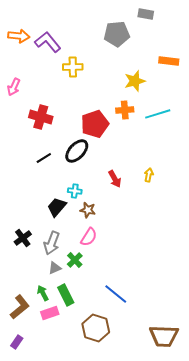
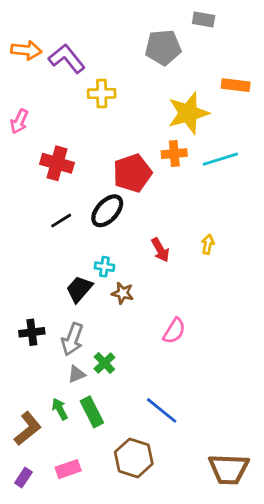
yellow star: (135, 81) -> (188, 113), size x1.4
pink semicircle: (89, 237) -> (174, 331), moved
black cross: (23, 238) -> (32, 332), turned 30
pink rectangle: (50, 313) -> (68, 469), moved

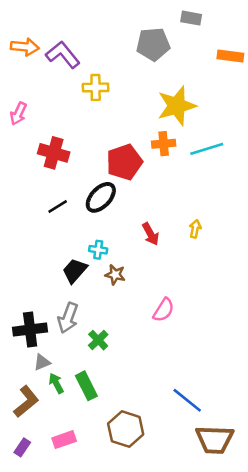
orange rectangle: (236, 85) -> (230, 56), moved
black cross: (32, 332) -> (30, 330), moved, size x1.4
gray triangle: (77, 374) -> (42, 362), moved
blue line: (162, 410) -> (187, 400), moved

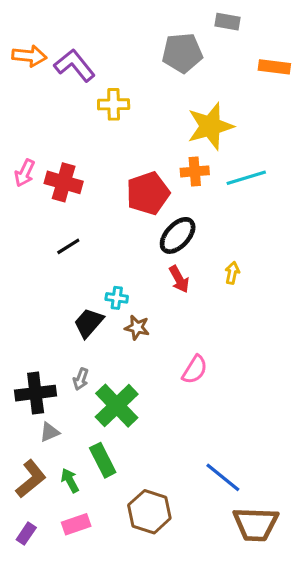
pink arrow: (18, 114) -> (25, 173), moved
black ellipse: (101, 197) -> (178, 235), moved
gray arrow: (68, 318) -> (81, 379), size x0.6
green cross: (98, 340) -> (117, 406), size x1.8
green arrow: (56, 383) -> (70, 480), moved

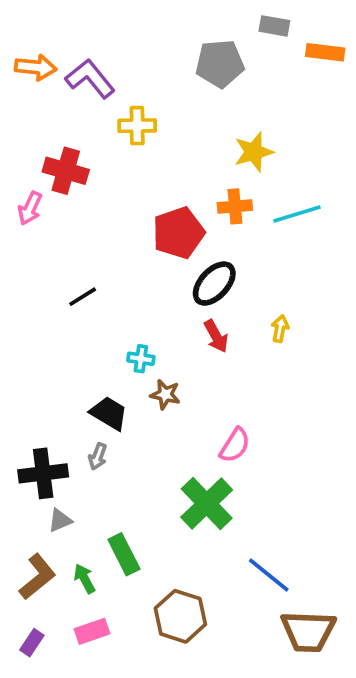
orange rectangle: (274, 67) -> (325, 52), moved
yellow star: (210, 126) -> (254, 152), size x0.7
red cross: (64, 182) -> (66, 171), moved
black trapezoid: (89, 323) -> (109, 413), moved, turned 80
green cross: (117, 406) -> (207, 503), moved

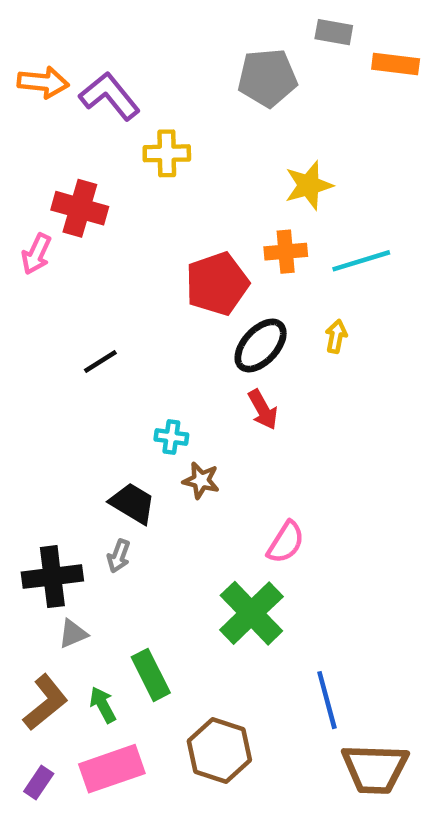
yellow arrow: (280, 329) -> (336, 336), moved
blue line: (269, 575) -> (327, 700), turned 36
pink rectangle: (92, 631) -> (112, 769), size x1.5

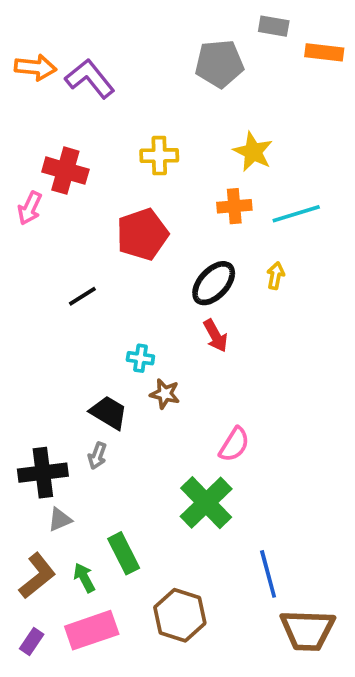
yellow cross: (167, 153) -> (159, 156), moved
yellow star: (309, 185) -> (253, 152), turned -30
red pentagon: (217, 284) -> (142, 234), moved

